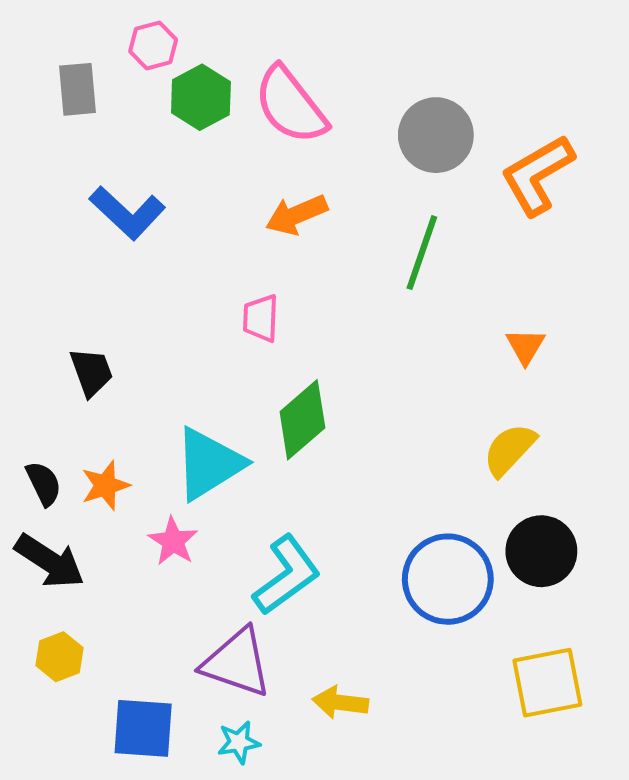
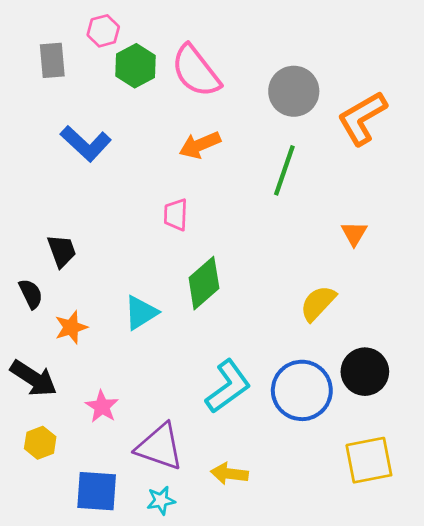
yellow semicircle: (510, 450) -> (318, 303), moved
cyan triangle: (209, 464) -> (141, 313), size x0.7
black semicircle: (44, 484) -> (31, 294), moved
pink star: (173, 541) -> (102, 407), moved
cyan L-shape: (287, 575) -> (228, 386), moved

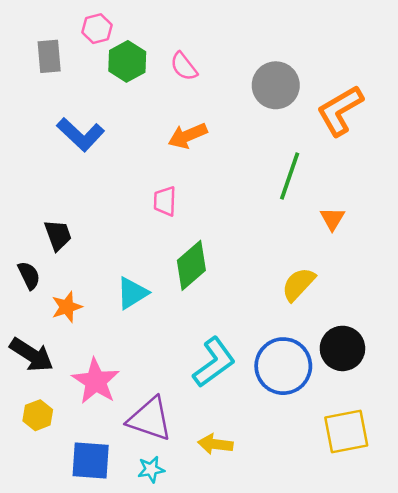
pink semicircle: (196, 71) -> (184, 66), size x0.6
green line: (284, 170) -> (290, 176), moved
pink star: (102, 407) -> (96, 381), size x1.5

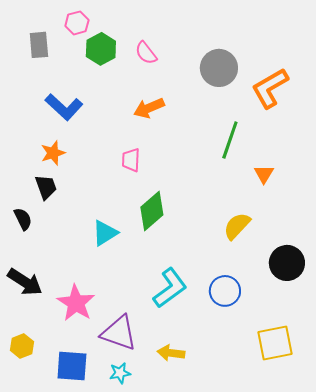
orange star: (67, 307) -> (53, 153), moved
black circle: (342, 348) -> (287, 263), moved
blue circle: (283, 366) -> (225, 291), size x0.7
yellow hexagon: (38, 415) -> (22, 346), moved

